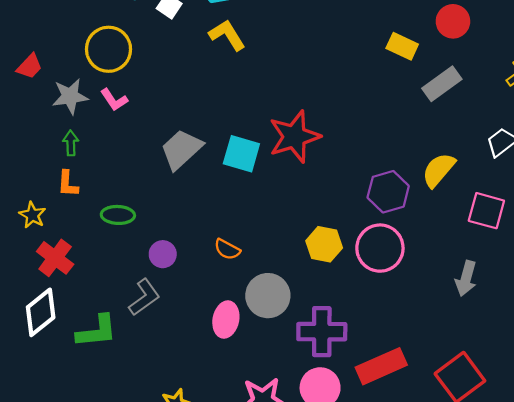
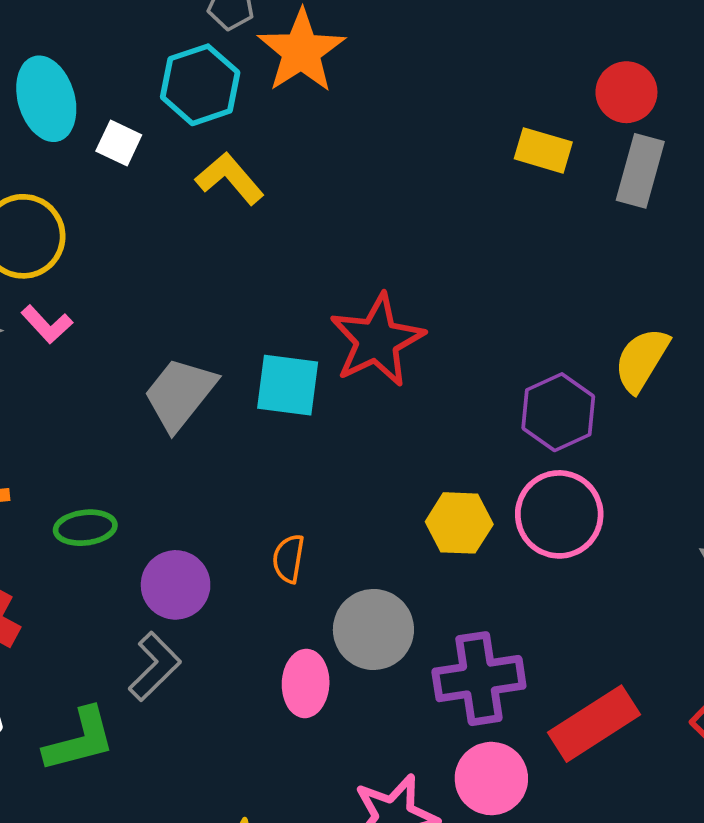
gray rectangle: (442, 84) -> (640, 171), moved, turned -30
orange semicircle: (227, 249) -> (289, 559), turned 80
purple circle: (163, 254) -> (176, 585), size x1.4

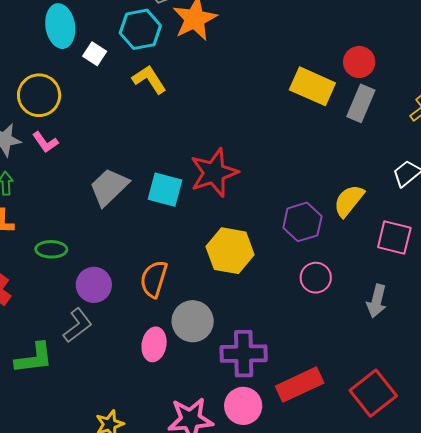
yellow rectangle: (543, 150) -> (312, 86), size x1.5
pink circle: (559, 514) -> (316, 278), moved, size x0.7
yellow hexagon: (459, 523) -> (230, 251), moved, size x1.4
orange semicircle: (289, 559) -> (154, 279), size x1.5

